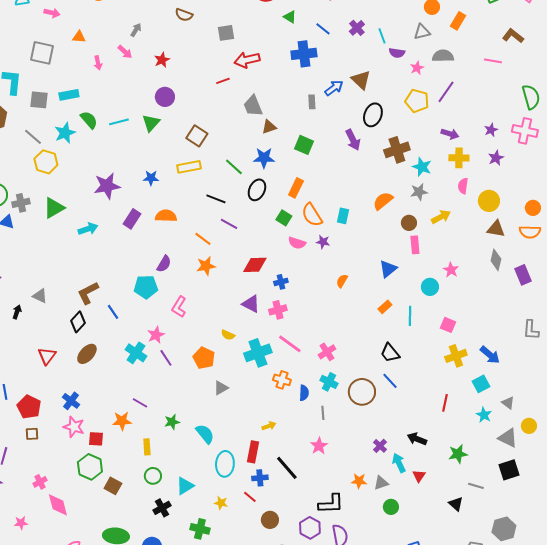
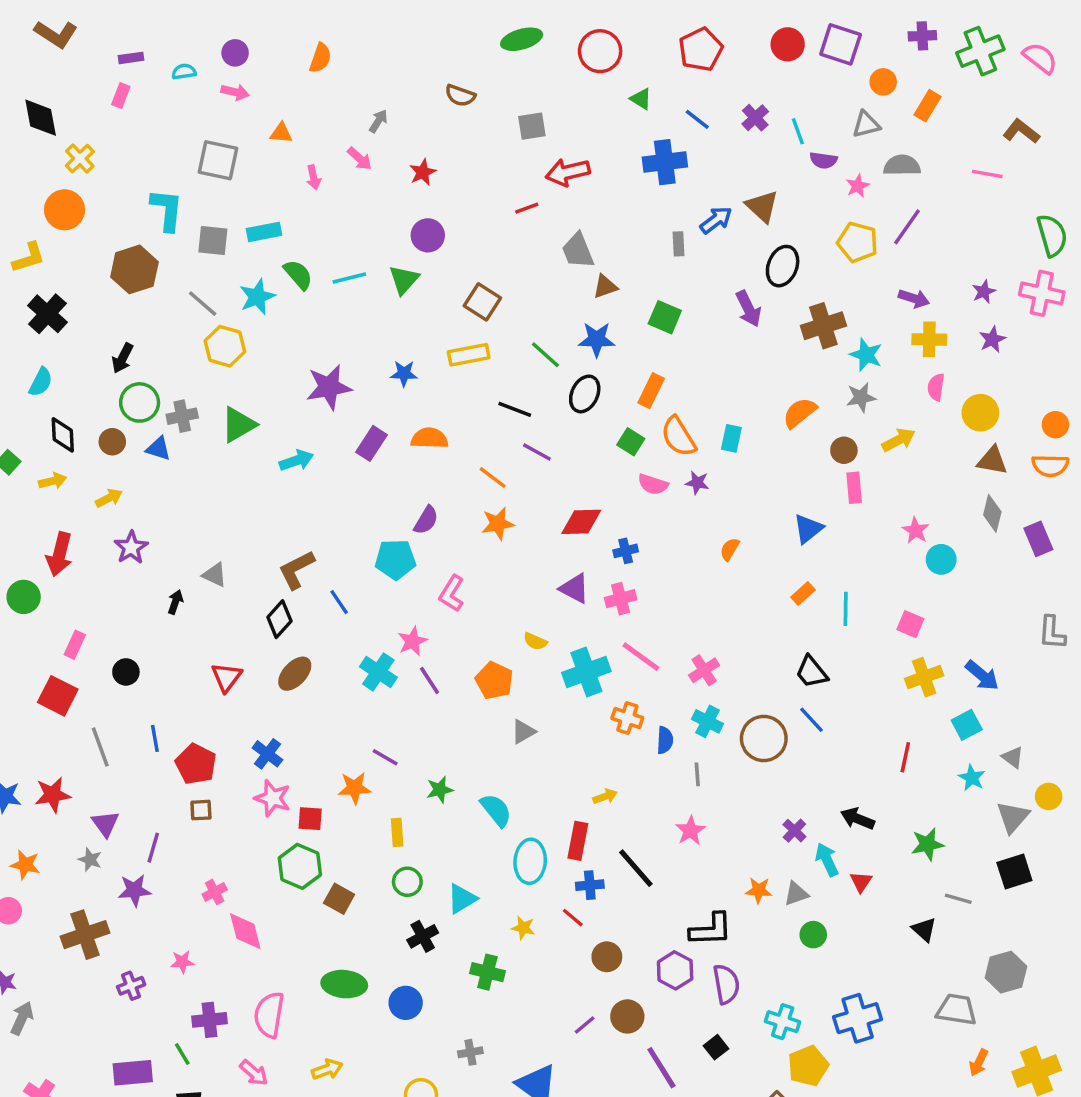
cyan circle: (430, 287) -> (941, 559), moved
gray triangle: (508, 438) -> (1013, 817), turned 45

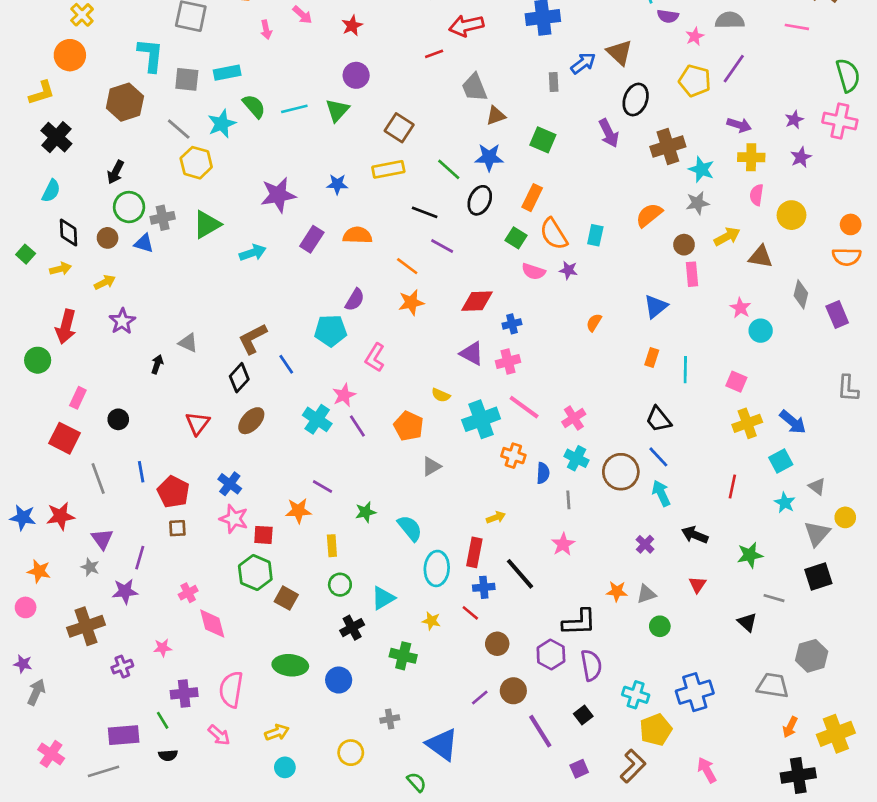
brown triangle: (992, 460) -> (761, 257), moved
orange rectangle: (803, 594) -> (652, 358), turned -30
cyan arrow: (827, 860) -> (661, 493), moved

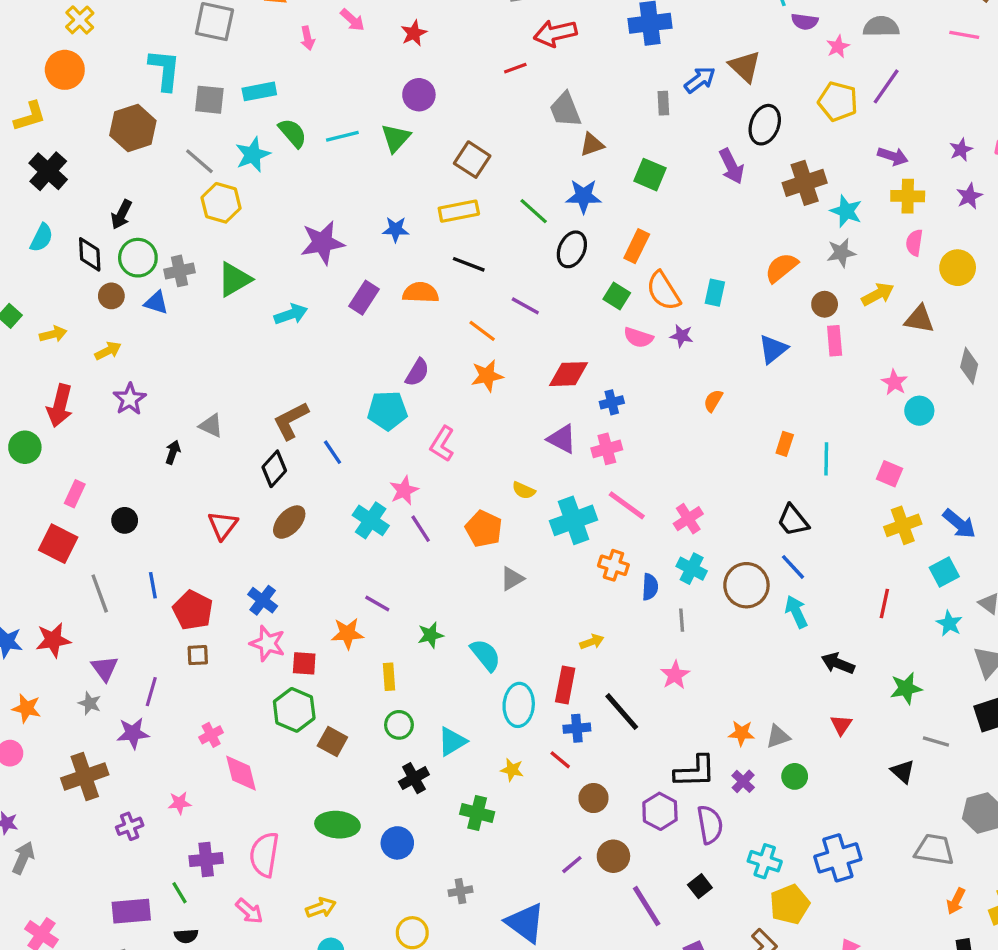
black line: (425, 212) -> (469, 264), moved
black diamond: (69, 233) -> (90, 254), moved
blue triangle: (656, 306) -> (773, 349), moved
purple cross: (645, 544) -> (743, 781), moved

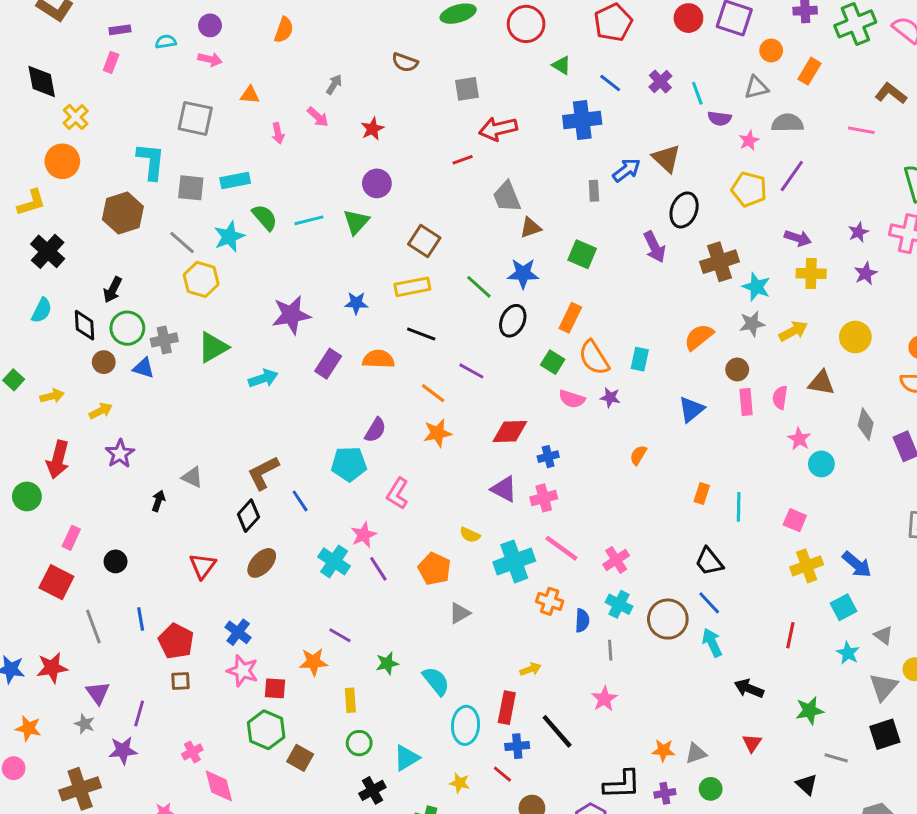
pink semicircle: (914, 243) -> (780, 398), moved
yellow arrow: (878, 294) -> (793, 331), moved
purple cross: (743, 781) -> (665, 793), turned 36

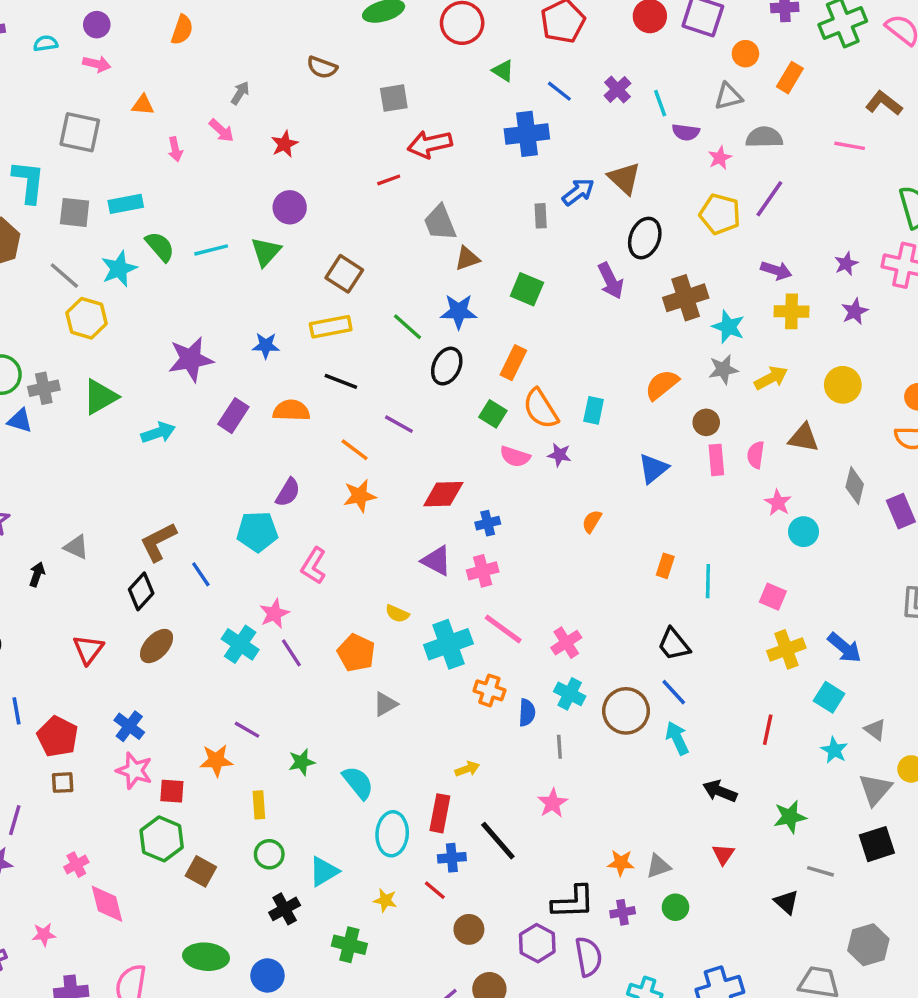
cyan square: (844, 607) -> (829, 697), turned -30

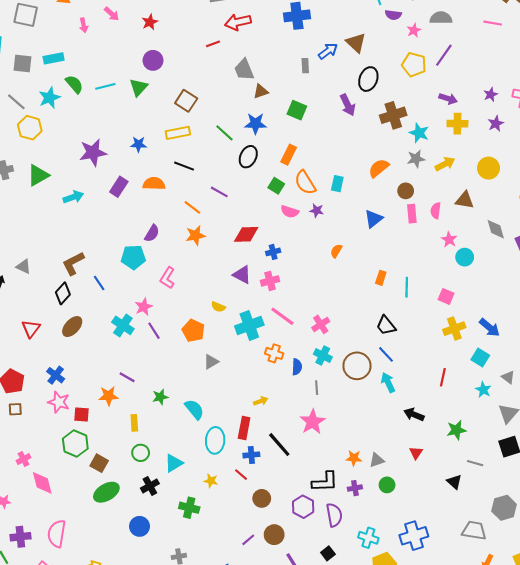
gray diamond: (855, 486) -> (496, 229), turned -30
pink star: (553, 803) -> (312, 422), size x1.4
green ellipse: (206, 957) -> (106, 492), moved, turned -35

